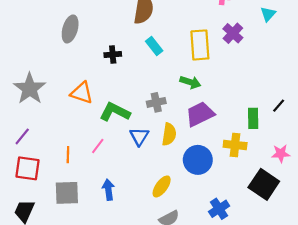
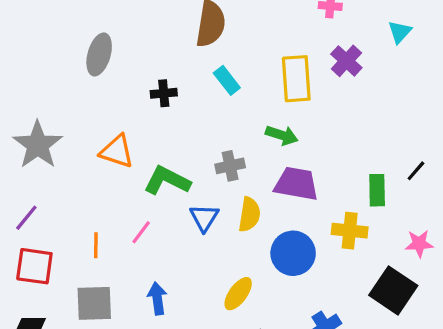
purple trapezoid: (200, 114) -> (296, 184), turned 36

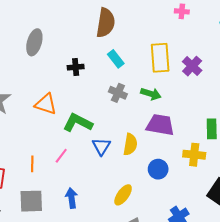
purple cross: (346, 61) -> (192, 66), moved
gray cross: (230, 166) -> (118, 93), moved, turned 36
blue circle: (293, 253) -> (158, 169), size x0.7

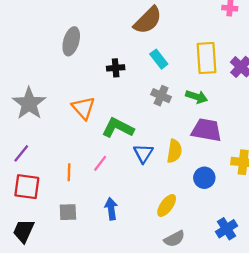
brown semicircle: (106, 23) -> (148, 20), turned 36
orange triangle: (46, 104) -> (83, 108), turned 30
gray square: (31, 201) -> (68, 212), size x0.7

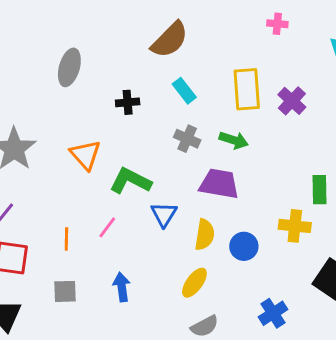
purple trapezoid: (207, 130) -> (219, 184), moved
yellow semicircle: (174, 151) -> (205, 235), moved

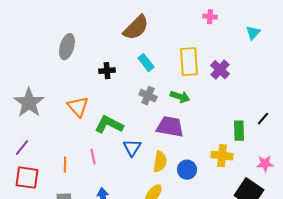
pink line: (107, 227) -> (93, 157), turned -49

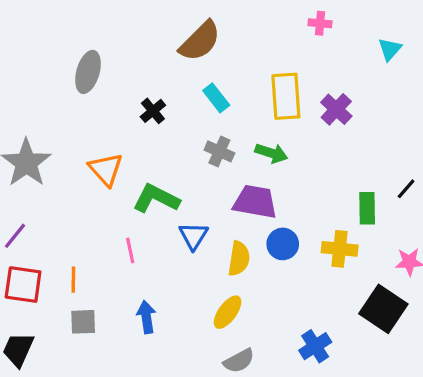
black cross: (107, 71) -> (153, 111), turned -35
orange line: (65, 165) -> (73, 280), moved
blue circle: (187, 170) -> (283, 244), moved

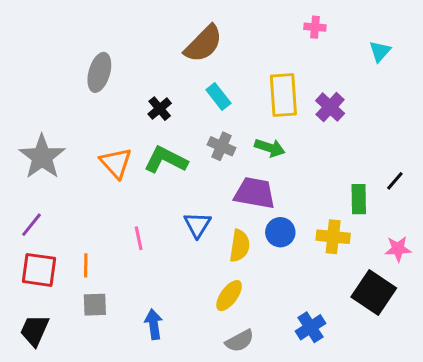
green L-shape: (156, 199) -> (166, 160), moved
blue arrow: (146, 317) -> (154, 324), moved

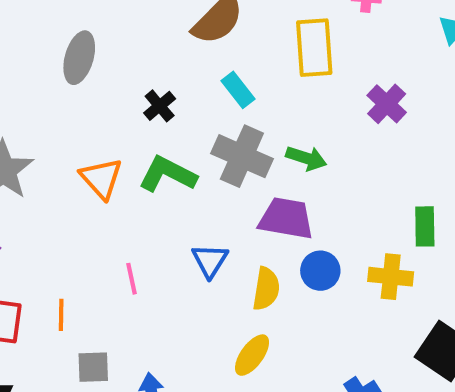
yellow rectangle: (283, 95) -> (314, 48), moved
gray cross: (221, 146) -> (242, 156), size x1.6
gray square: (95, 305) -> (93, 367), moved

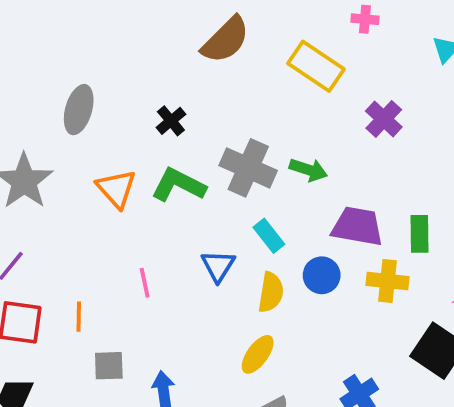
yellow rectangle: (314, 48) -> (316, 66), turned -52
gray ellipse: (79, 58) -> (79, 110), moved
cyan rectangle: (238, 90) -> (269, 236), moved
purple trapezoid: (286, 218) -> (357, 226), moved

